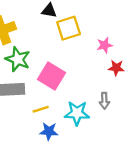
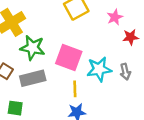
yellow line: (41, 109) -> (75, 89), moved, turned -63
cyan star: (77, 113) -> (99, 69), moved

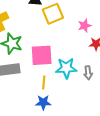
pink square: (69, 58) -> (42, 55), turned -30

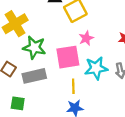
pink star: (85, 26) -> (86, 38), moved

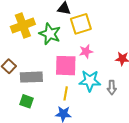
green star: (34, 47) -> (50, 34), moved
green square: (18, 103) -> (27, 101), moved

